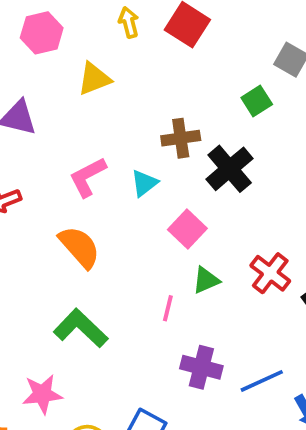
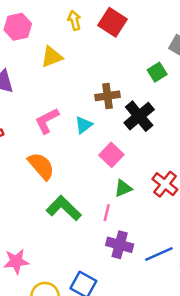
pink line: (168, 308) -> (107, 213), moved
green L-shape: (81, 328) -> (64, 208), moved

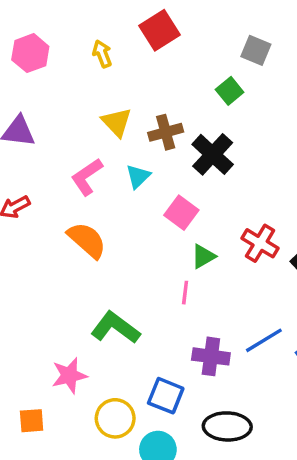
yellow arrow: (74, 20) -> (102, 54), moved
red square: (112, 22) -> (160, 30), turned 32
yellow triangle: (52, 57) -> (117, 122), moved, turned -45
green L-shape: (64, 208) -> (115, 328), moved
purple cross: (120, 245) -> (211, 356), moved

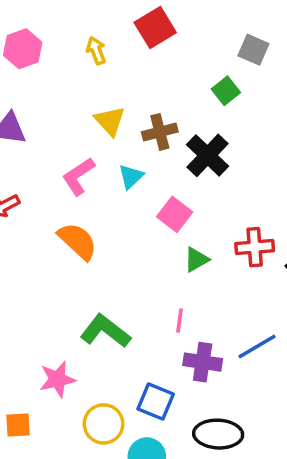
red cross: (260, 243) -> (255, 247), turned -36
pink line: (185, 293) -> (179, 321), moved

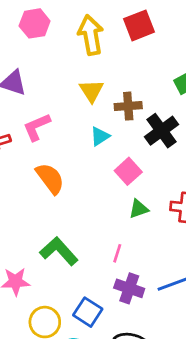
yellow arrow: (96, 51) -> (91, 35), size x1.8
pink L-shape: (78, 176) -> (37, 127), moved

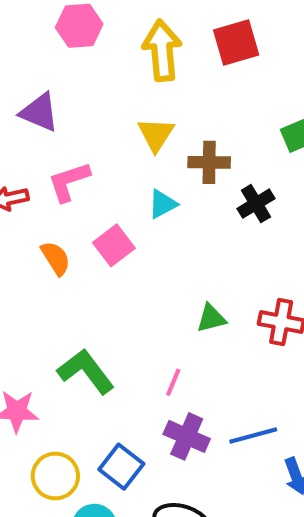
black cross: (162, 131) -> (256, 204), size x0.7
pink square: (128, 171) -> (114, 245), moved
orange semicircle: (50, 178) -> (56, 258), moved, size x0.7

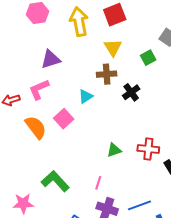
purple triangle: (39, 112) -> (51, 59), moved, turned -35
yellow triangle: (156, 134) -> (113, 48), moved
orange semicircle: (56, 258) -> (36, 127), size x1.4

